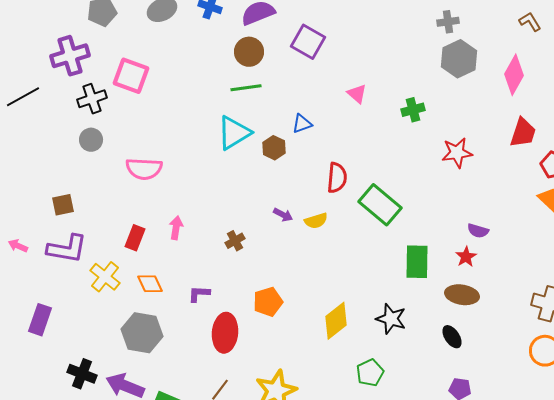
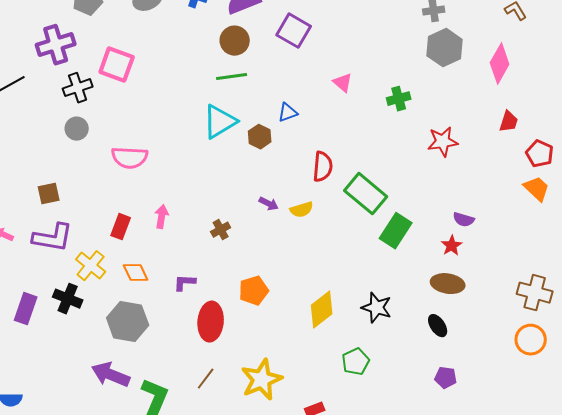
red trapezoid: (523, 133) -> (509, 122), size x0.7
green rectangle: (417, 262) -> (396, 231), moved, turned 32
black cross: (82, 374) -> (68, 299), moved

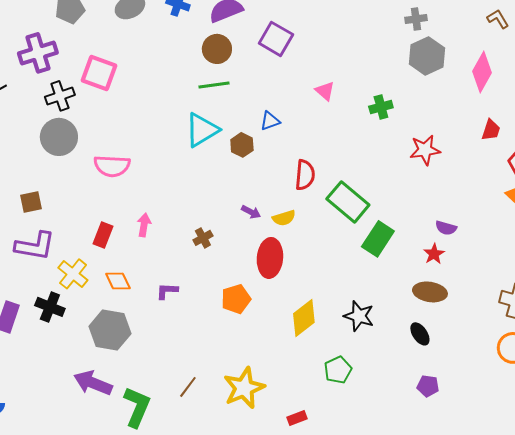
gray circle: (77, 129) -> (59, 137), size x1.6
red ellipse: (211, 322) -> (270, 258), moved

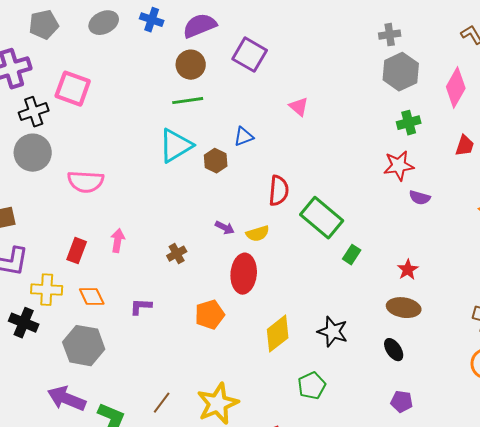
green cross: (381, 107) -> (409, 123), moved
purple semicircle: (446, 228) -> (420, 198), moved
green rectangle: (378, 239) -> (352, 255), size x0.6
yellow cross: (73, 274) -> (47, 290), turned -36

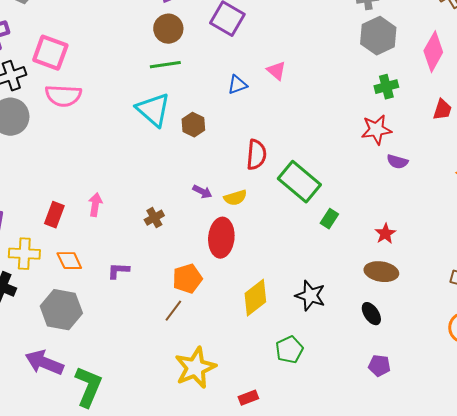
blue triangle: (244, 137) -> (237, 85), moved
cyan triangle: (176, 146) -> (153, 110), turned -48
pink semicircle: (86, 182) -> (63, 96), moved
brown line: (162, 403) -> (173, 311), moved

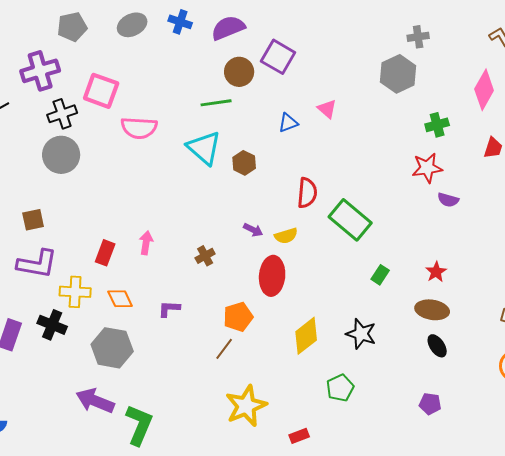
brown circle: (168, 29) -> (239, 72), moved
gray hexagon: (378, 36) -> (398, 74), moved
pink semicircle: (63, 96) -> (139, 128), moved
green rectangle: (329, 219) -> (380, 275), moved
black ellipse: (371, 314) -> (437, 346), moved

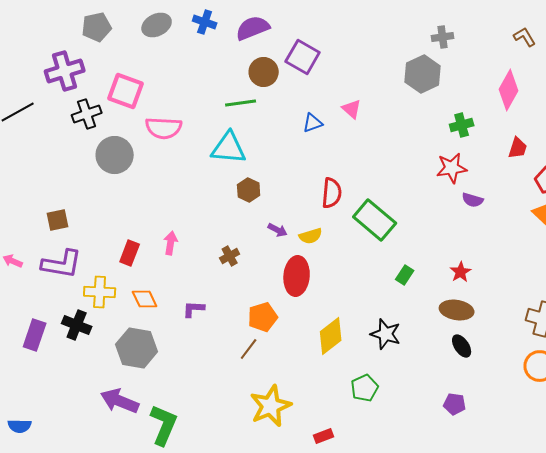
cyan triangle: (204, 148) -> (229, 148), turned -36
gray circle: (61, 155) -> (115, 155), moved
brown hexagon: (244, 163) -> (249, 190), moved

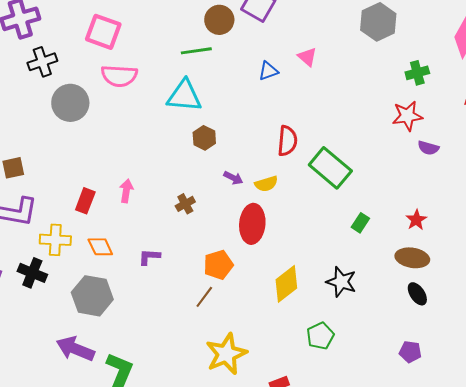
pink square: (126, 91) -> (103, 32), moved

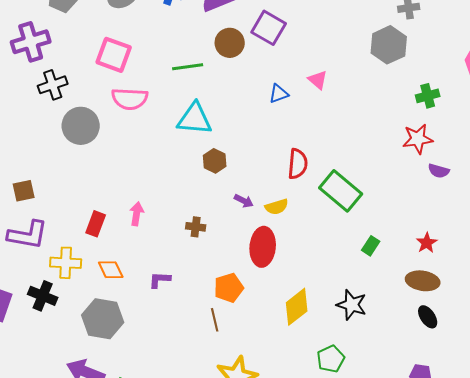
green line: (196, 51) -> (188, 67), moved
brown cross: (185, 204) -> (196, 227), turned 36
brown line: (204, 297) -> (215, 320), turned -50

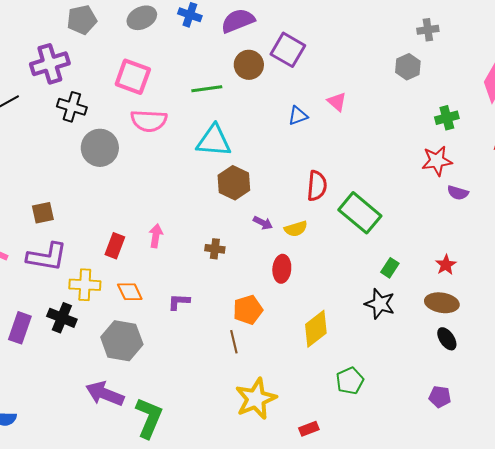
gray hexagon: (389, 45) -> (408, 67), size x0.7
black cross: (53, 85) -> (72, 107), turned 36
brown hexagon: (215, 161) -> (234, 183), size x1.4
red ellipse: (263, 247) -> (282, 269), size x0.7
black star: (352, 305) -> (380, 304), moved

